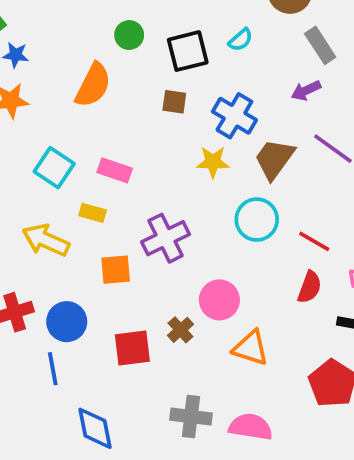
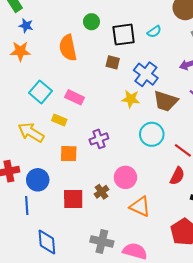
orange semicircle: (93, 85) -> (68, 48), turned 135
brown trapezoid: (274, 159) -> (166, 101), turned -115
purple cross: (166, 238) -> (99, 139), size x0.7

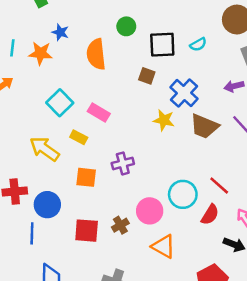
blue star: (26, 26) -> (60, 32), moved
cyan circle: (152, 134) -> (183, 194), moved

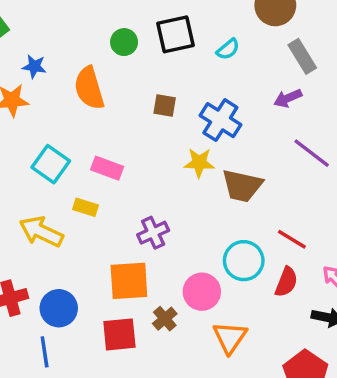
black square: (162, 45) -> (176, 34), moved
brown trapezoid: (204, 126) -> (242, 186), moved
orange square: (86, 177) -> (129, 281), moved, size x1.4
orange triangle: (164, 246) -> (230, 337), turned 45

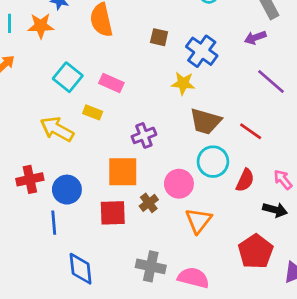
brown trapezoid: (242, 186) -> (205, 121), moved
red line: (292, 239) -> (251, 131), moved

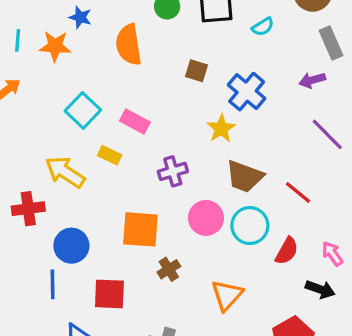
yellow star: (183, 83) -> (221, 129), turned 30
purple cross: (144, 135) -> (173, 171), moved
red cross: (30, 179) -> (28, 209), moved
pink circle: (179, 184) -> (206, 218), moved
red square: (113, 213) -> (109, 294), moved

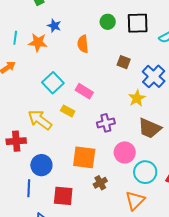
orange semicircle: (129, 45) -> (83, 44), size x0.7
cyan circle: (250, 226) -> (145, 172), moved

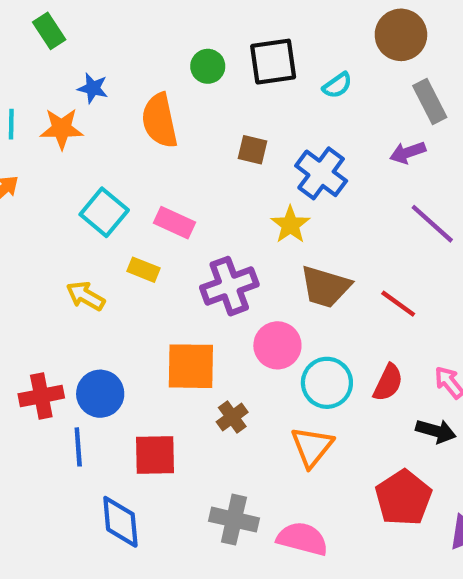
orange semicircle: (83, 44) -> (160, 121), size x1.4
yellow arrow: (40, 120) -> (86, 296), size x0.7
purple cross: (106, 123) -> (229, 286), size x1.4
red cross: (16, 141) -> (41, 396), moved

